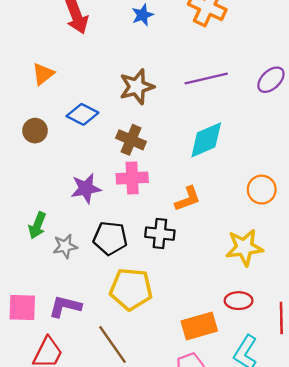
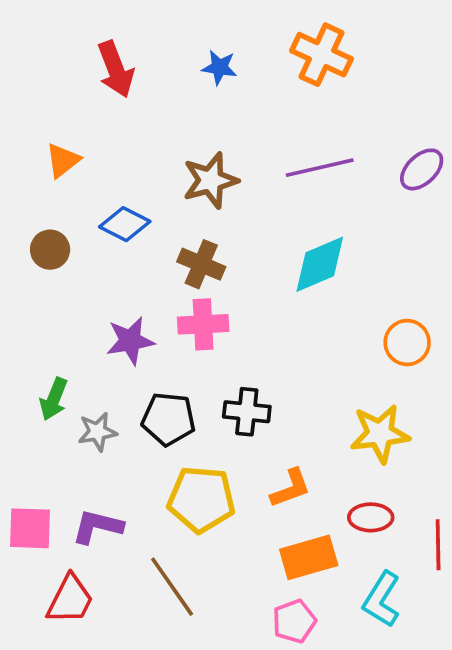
blue star: (143, 15) -> (219, 67), turned 30
orange L-shape: (188, 199) -> (291, 488), moved

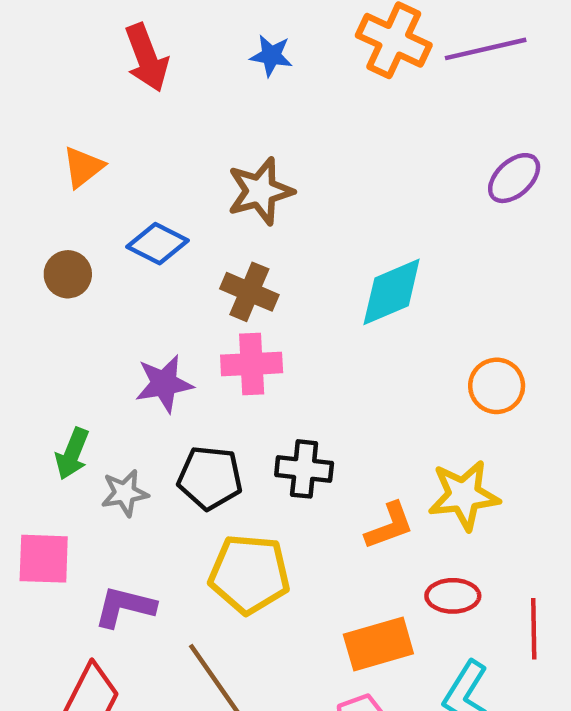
purple line: (320, 168) -> (486, 49), moved
orange L-shape: (291, 488) -> (389, 526), moved
pink square: (30, 528) -> (44, 559), moved

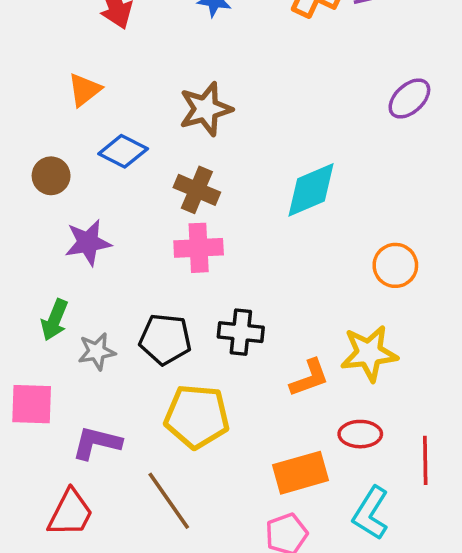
orange triangle: (83, 167) -> (84, 90), moved
purple star: (164, 384) -> (88, 243), moved

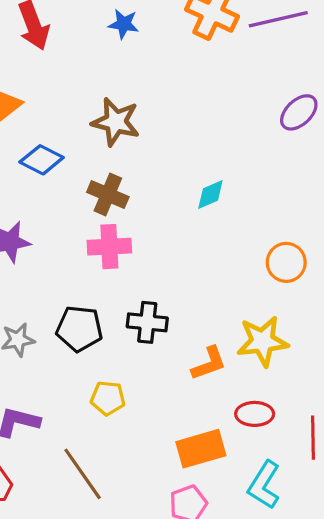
brown star: (206, 109) -> (116, 122), turned 30
cyan diamond: (311, 190) -> (210, 194), size x0.6
yellow pentagon: (197, 416) -> (108, 398), size x0.6

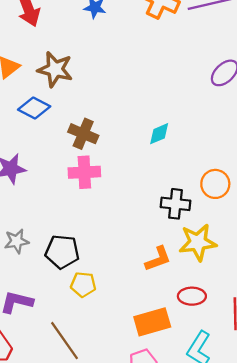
brown star: (116, 122) -> (55, 69), moved
black cross: (147, 322) -> (176, 204), moved
black pentagon: (79, 329) -> (62, 252), moved

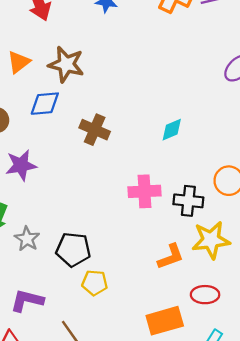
blue diamond: (34, 108) -> (45, 104), turned -32
pink cross: (84, 172) -> (144, 191), moved
gray star: (17, 241) -> (27, 239), turned -30

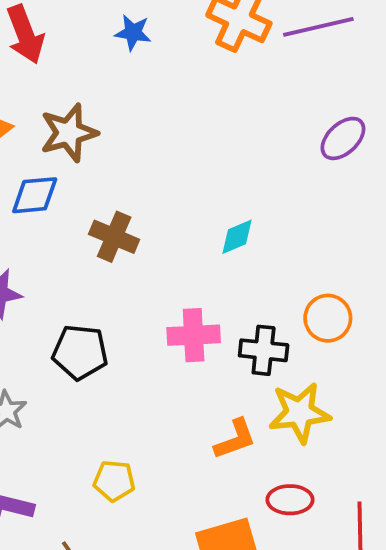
brown star: (66, 64) -> (69, 133), turned -30
black pentagon: (73, 250) -> (80, 352), moved

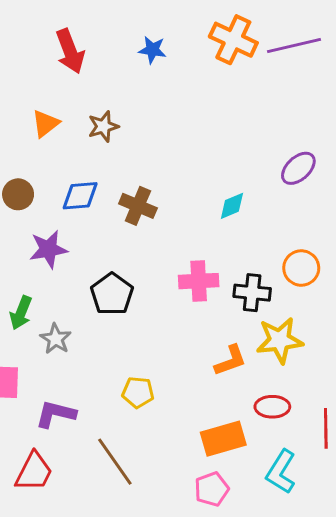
brown star: (69, 133) -> (103, 126), size x0.7
purple ellipse: (343, 138) -> (298, 168), moved
blue diamond: (35, 195) -> (80, 196), moved
black pentagon: (80, 352) -> (112, 294), turned 30

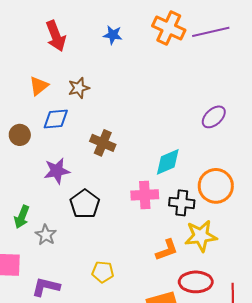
blue diamond: (80, 196) -> (56, 119), moved
cyan diamond: (232, 206) -> (168, 162), moved, size x1.4
purple star: (48, 249) -> (57, 171), moved
orange circle: (301, 268) -> (216, 186), size x1.4
red ellipse: (272, 407) -> (196, 282), size x1.4

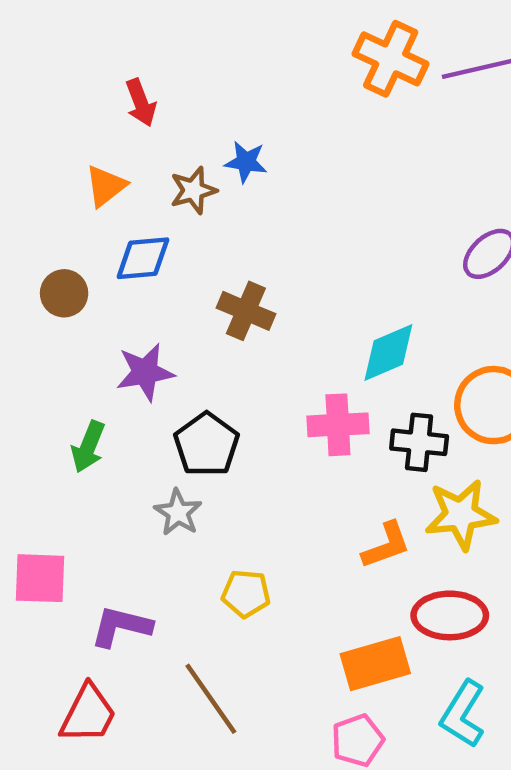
blue star: (113, 35) -> (246, 162), moved
red arrow: (56, 36) -> (141, 103), moved, size x0.7
green arrow: (22, 217) -> (88, 447), moved
gray star: (46, 235) -> (178, 512), moved

